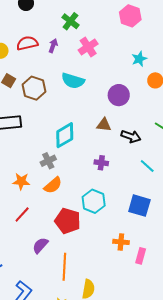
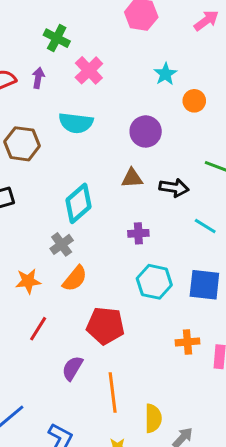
cyan hexagon: (94, 201) -> (154, 282), moved

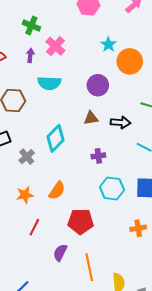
purple arrow: (38, 78) -> (30, 55), moved
orange circle: (194, 101) -> (130, 61), size x1.6
gray cross: (62, 244) -> (27, 157), moved

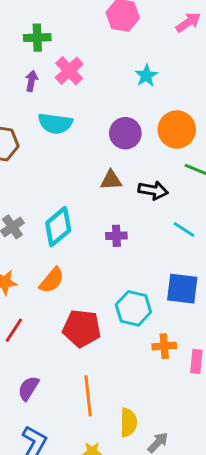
green cross: (31, 26) -> (37, 38), turned -30
orange circle: (130, 61) -> (177, 130), moved
cyan diamond: (55, 138) -> (58, 227), moved
cyan hexagon: (112, 189) -> (133, 308), moved
purple semicircle: (60, 253) -> (28, 388), moved

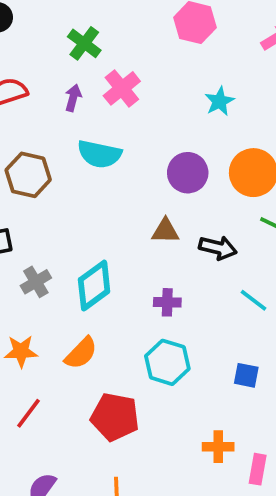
green cross: (37, 38) -> (84, 43), turned 35
blue square: (182, 289) -> (246, 375), size x0.6
cyan hexagon: (133, 308) -> (167, 362), moved

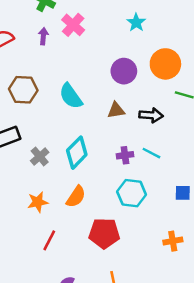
cyan semicircle: (99, 154) -> (71, 96), moved, turned 52
cyan line: (254, 300) -> (151, 153), moved

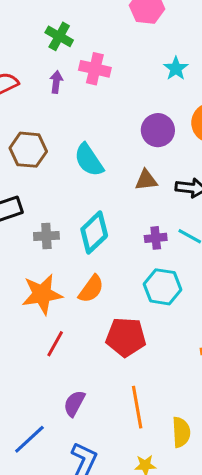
pink cross: (73, 25) -> (95, 69), turned -30
gray cross: (40, 156) -> (46, 236), turned 36
orange star: (38, 202) -> (42, 294), size x1.5

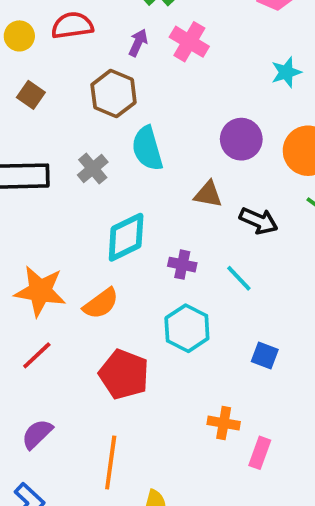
brown hexagon: (28, 150) -> (114, 94), moved
gray cross: (46, 236) -> (93, 169), moved, turned 35
purple cross: (156, 238) -> (182, 265), moved

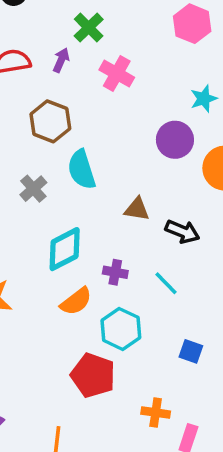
purple arrow: (138, 43) -> (61, 60), moved
purple circle: (241, 139) -> (175, 140), moved
orange semicircle: (101, 304) -> (76, 301), moved
red pentagon: (124, 374) -> (93, 375), moved

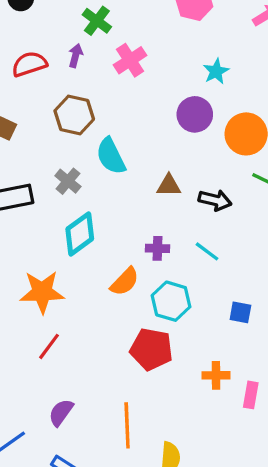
pink cross: (117, 74) -> (130, 60), turned 36
cyan diamond: (65, 249) -> (80, 234), moved

